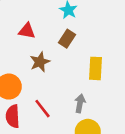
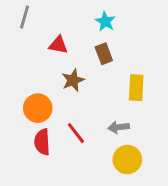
brown rectangle: (67, 39) -> (104, 54), turned -54
gray arrow: (80, 103) -> (119, 127), turned -108

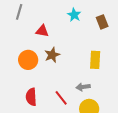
brown rectangle: (104, 54) -> (102, 22), moved
orange circle: (38, 108) -> (28, 60), moved
red line: (76, 133) -> (61, 98), moved

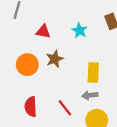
cyan star: (74, 15) -> (80, 31), moved
yellow rectangle: (95, 60) -> (93, 73), moved

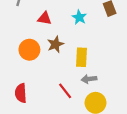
yellow rectangle: (93, 73) -> (81, 57), moved
red semicircle: (31, 107) -> (21, 93), moved

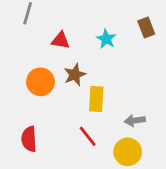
yellow rectangle: (81, 57) -> (96, 99), moved
gray arrow: (89, 79) -> (135, 120), moved

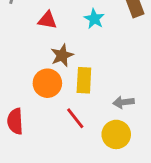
orange circle: (40, 82) -> (47, 83), moved

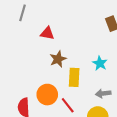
cyan star: (94, 19) -> (100, 63), moved
orange circle: (47, 83) -> (47, 95), moved

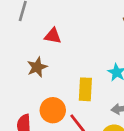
brown star: (58, 59) -> (37, 67), moved

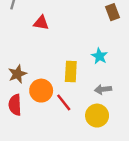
brown star: (37, 67) -> (17, 74), moved

